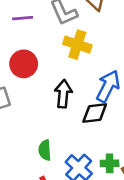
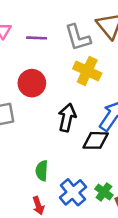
green cross: (110, 163) -> (104, 192), turned 30

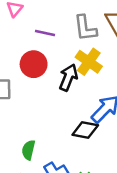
purple line: (37, 38) -> (45, 33), moved
black arrow: (67, 118) -> (68, 78), moved

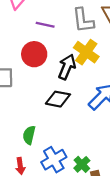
black diamond: (85, 130) -> (58, 99), moved

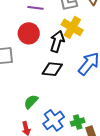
green semicircle: (29, 135) -> (31, 102), turned 35
green cross: (82, 164) -> (78, 122), turned 32

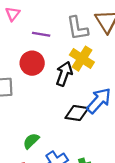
black diamond: (52, 69) -> (77, 113), moved

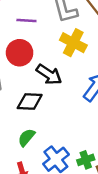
black arrow: (64, 74) -> (49, 74), moved, turned 110
black diamond: (77, 113) -> (30, 101), moved

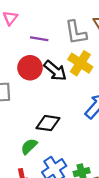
black arrow: (49, 74) -> (55, 71), moved
black diamond: (30, 101) -> (48, 123), moved

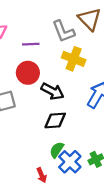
black arrow: (55, 71) -> (52, 91), moved
green semicircle: (29, 146) -> (57, 150), moved

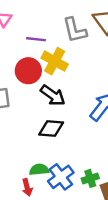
yellow cross: (74, 59) -> (55, 61), moved
green semicircle: (57, 150) -> (39, 170), moved, turned 42

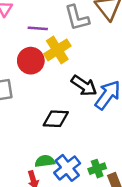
yellow cross: (55, 61) -> (57, 50), turned 30
black arrow: (53, 95) -> (84, 86), moved

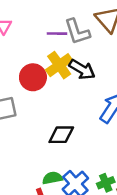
purple line: (38, 28) -> (57, 34), moved
black arrow: (84, 86) -> (82, 69), moved

